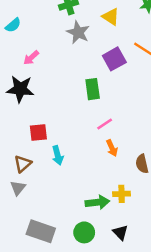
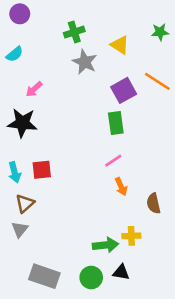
green rectangle: (93, 89) -> (116, 123), moved
cyan arrow: (58, 155) -> (15, 172), moved
black triangle: (120, 232) -> (121, 272), moved, turned -35

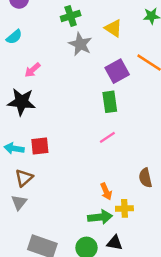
cyan arrow: (15, 172) -> (14, 148), turned 114
orange arrow: (121, 187) -> (106, 191), moved

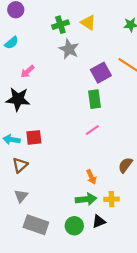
yellow triangle: (113, 28) -> (88, 23), moved
brown semicircle: (145, 178) -> (125, 165), turned 49
gray triangle: (19, 202) -> (21, 196), moved
yellow cross: (124, 208) -> (112, 199), moved
black triangle: (115, 243) -> (99, 222), turned -32

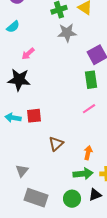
gray star: (69, 49) -> (67, 33), turned -30
brown triangle: (20, 165) -> (56, 144), moved
orange arrow: (91, 177) -> (88, 153), turned -144

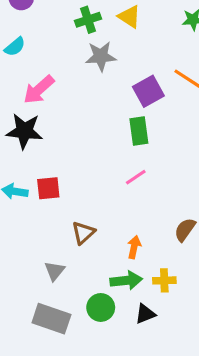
pink arrow: (28, 54) -> (39, 90), size x1.5
gray triangle: (22, 171) -> (55, 271), moved
green circle: (72, 199) -> (101, 307), moved

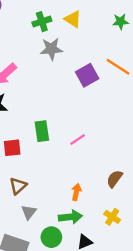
green rectangle: (139, 131) -> (42, 131), moved
brown triangle: (83, 233) -> (18, 186), moved
gray triangle: (55, 271) -> (29, 212), moved
yellow cross: (164, 280) -> (112, 217), moved, turned 35

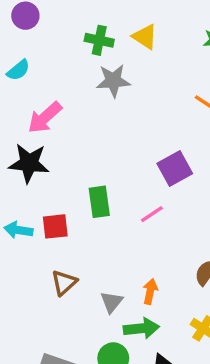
green cross: (42, 22) -> (99, 40), turned 30
purple square: (87, 75) -> (175, 168), moved
gray triangle: (29, 212) -> (111, 302), moved

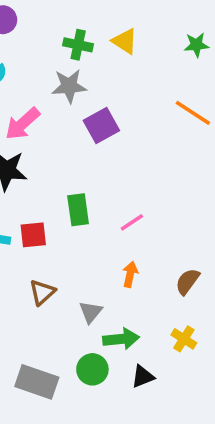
gray star: (113, 81) -> (69, 86), moved
purple square: (175, 168) -> (101, 126), moved
orange arrow: (150, 291) -> (130, 274), moved

